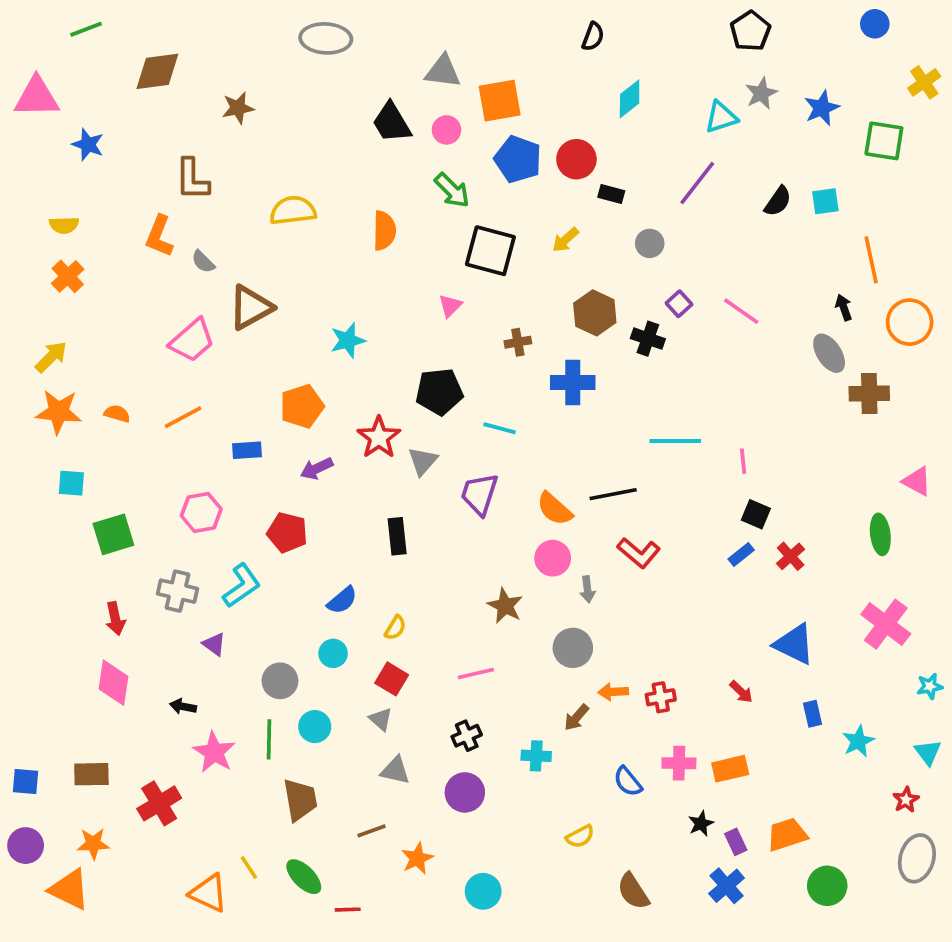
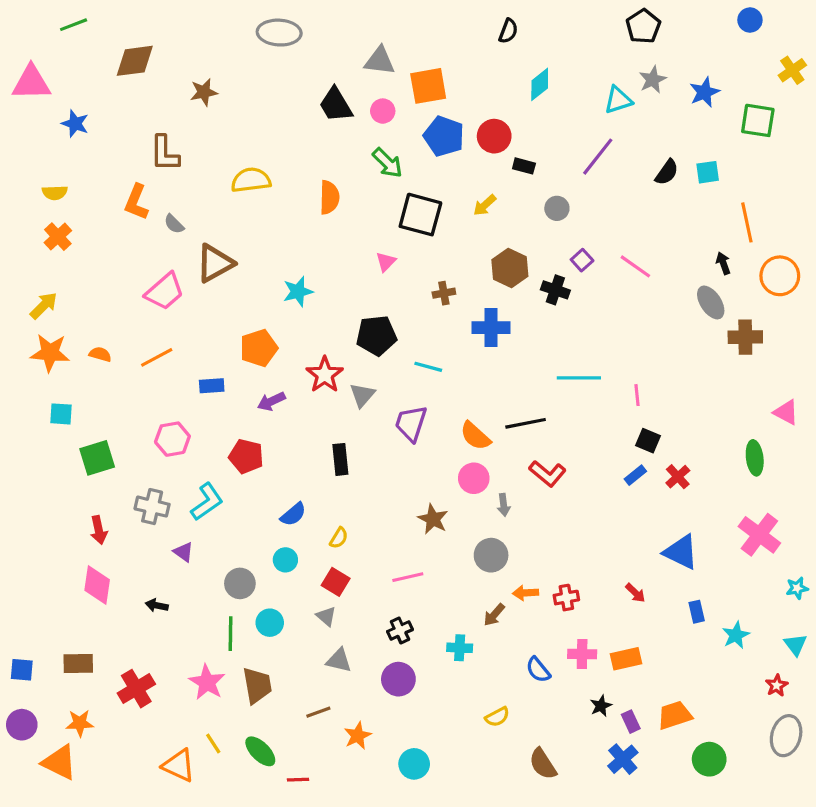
pink star: (214, 752) -> (207, 682), moved

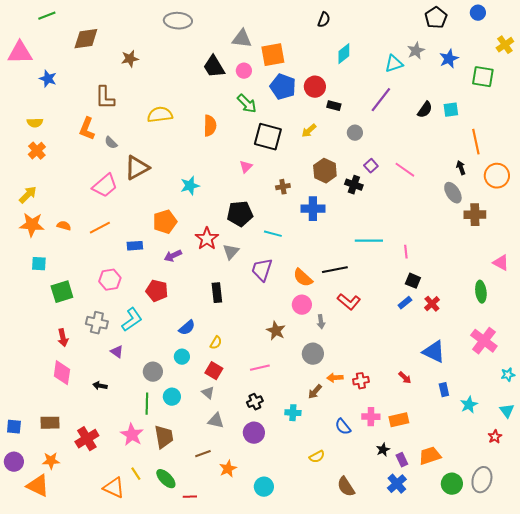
black pentagon: (643, 26) -> (436, 18), moved
gray ellipse: (786, 736) -> (482, 480), moved

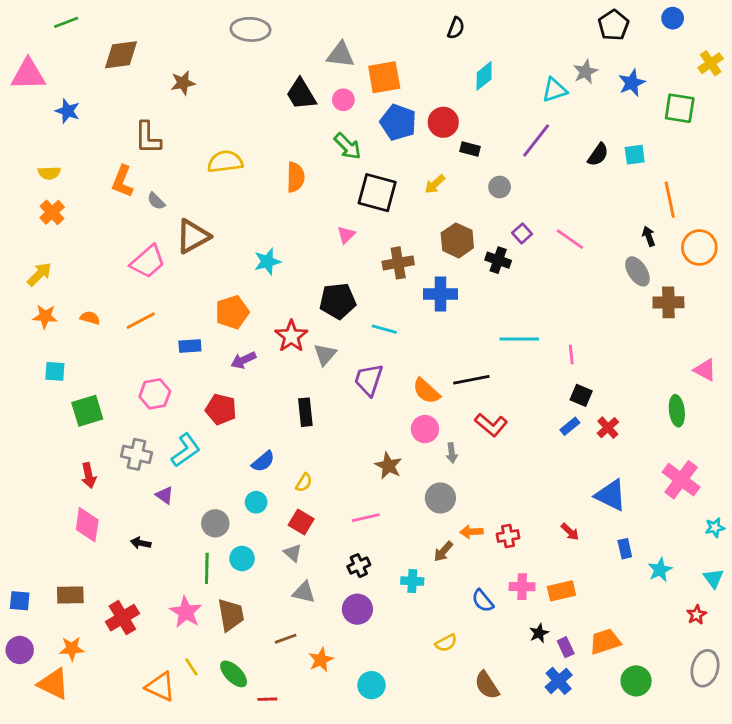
brown cross: (283, 187) -> (398, 263), size x1.5
orange star: (32, 225) -> (45, 316), size x0.7
gray ellipse: (482, 480) -> (705, 668), moved

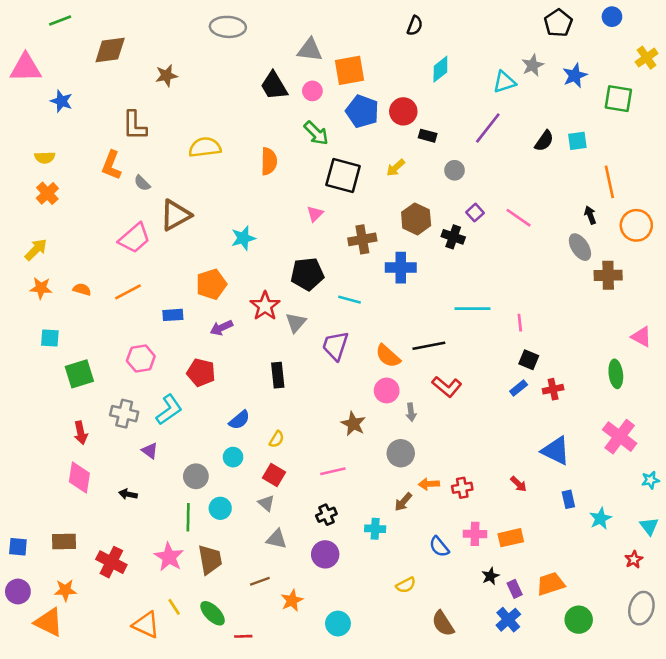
red cross: (608, 428) -> (553, 389), turned 30
red cross: (122, 618) -> (111, 562), turned -32

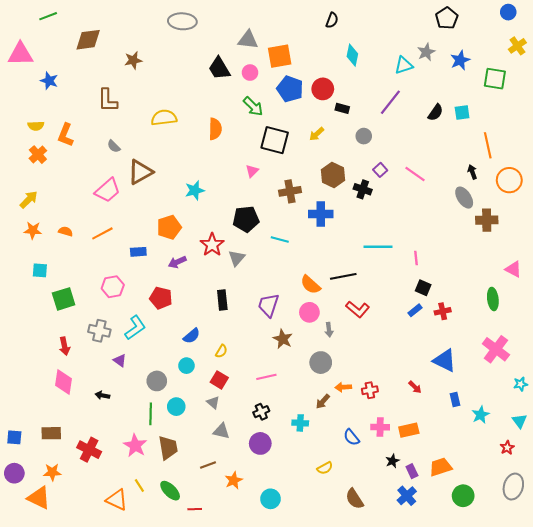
blue circle: (612, 17) -> (508, 12), moved
cyan diamond: (440, 69) -> (352, 55), turned -40
orange L-shape: (111, 165) -> (66, 135), moved
purple trapezoid: (335, 346) -> (268, 305), moved

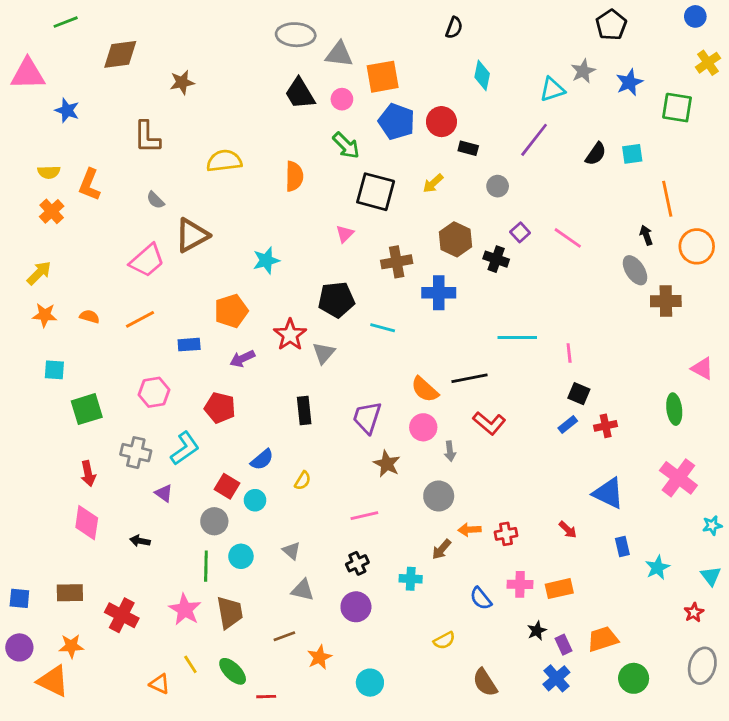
gray ellipse: (182, 21) -> (296, 35), moved
red square: (219, 380) -> (227, 486), moved
orange triangle: (117, 500) -> (160, 684), size x0.7

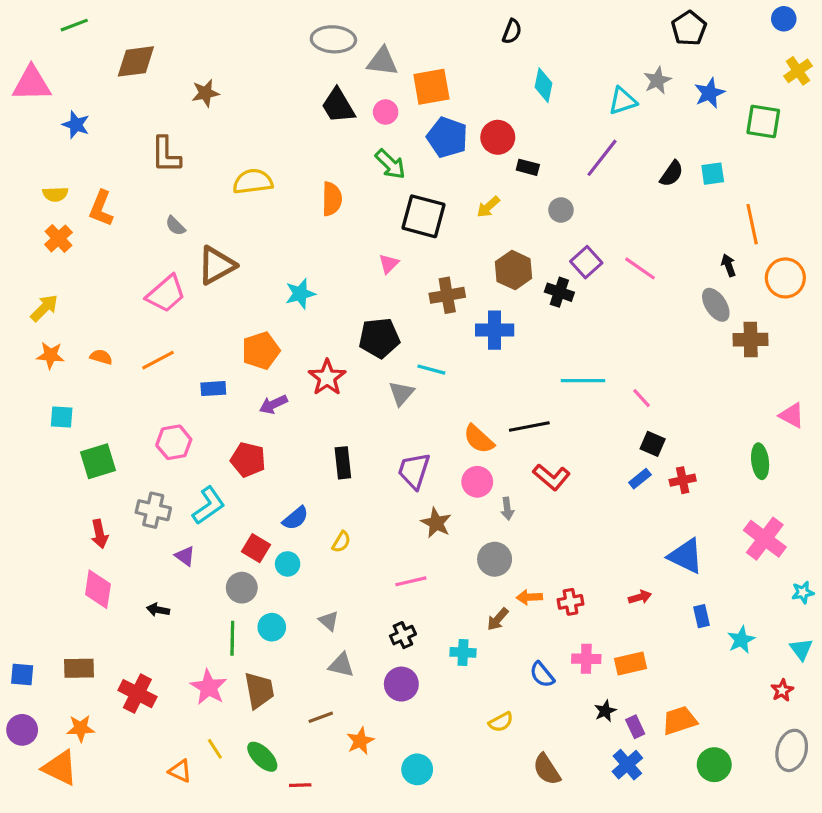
purple square: (520, 232) -> (586, 262), size x1.4
gray triangle: (324, 353) -> (401, 393), moved
pink line: (569, 353) -> (642, 398), turned -36
red arrow: (568, 530) -> (640, 597), turned -60

